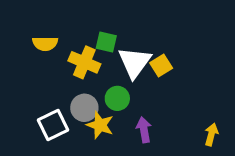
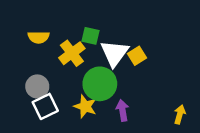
yellow cross: (84, 62) -> (72, 53), turned 30
green circle: (117, 98) -> (100, 84), size x1.6
gray circle: (84, 108) -> (37, 86), moved

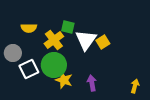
green circle: (100, 84) -> (54, 65), moved
gray circle: (37, 86) -> (13, 53), moved
white square: (45, 106) -> (29, 69), moved

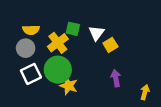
white triangle: (86, 40) -> (96, 33), moved, size x0.7
gray circle: (13, 53) -> (26, 48), moved
purple arrow: (92, 83) -> (116, 78), moved

